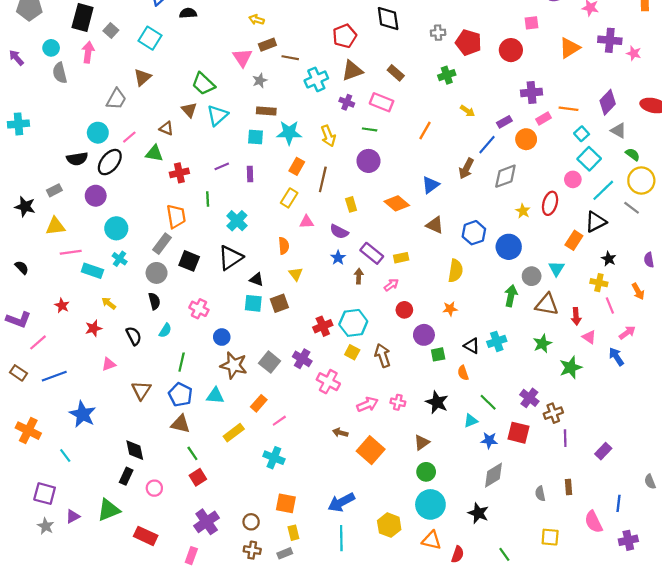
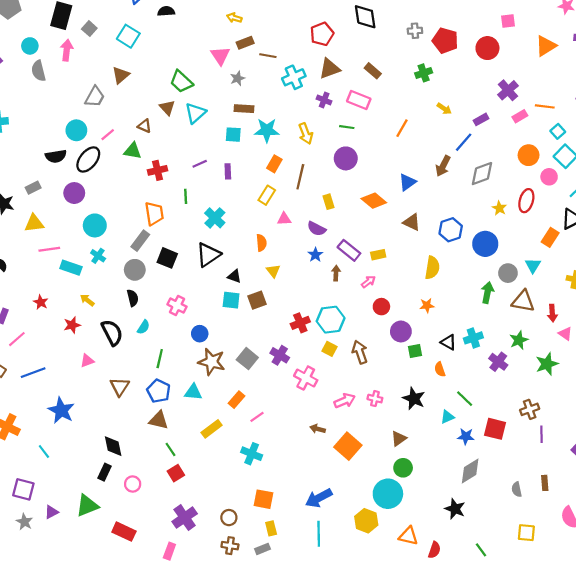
purple cross: (532, 92) -> (508, 90), turned -36
orange circle: (526, 139) -> (529, 155), moved
black semicircle: (134, 336) -> (112, 333), size x1.4
purple cross: (529, 398) -> (498, 362), moved
cyan circle: (430, 504) -> (388, 494), moved

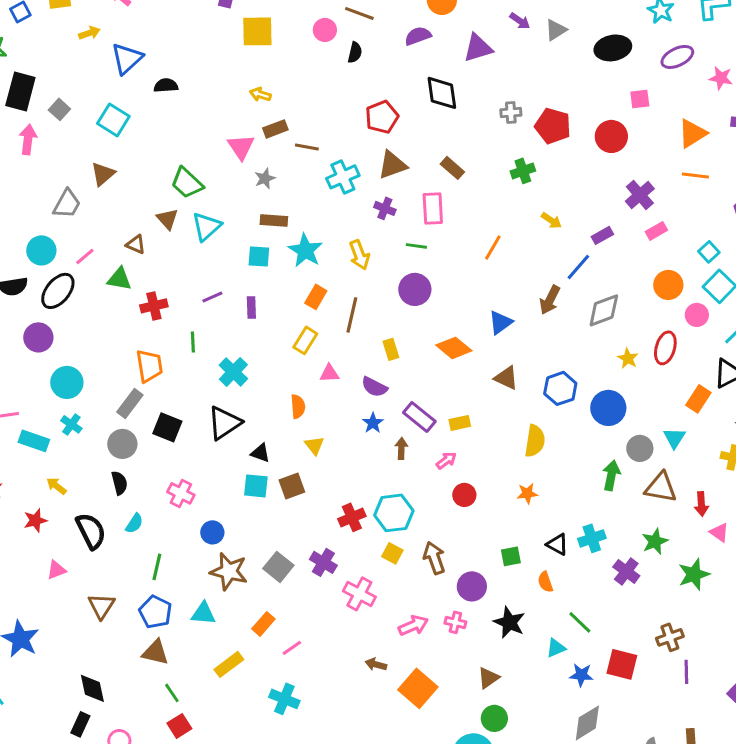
pink rectangle: (359, 100) -> (433, 208), turned 65
orange line: (545, 106) -> (695, 175), moved
cyan star: (267, 130) -> (305, 250), turned 30
purple circle: (401, 331) -> (472, 586), moved

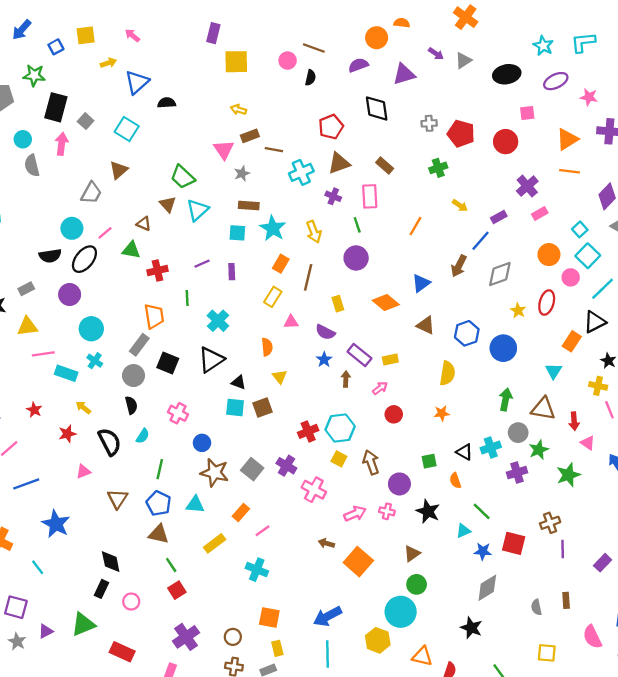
green line: (416, 246) -> (357, 225), turned 63
gray circle: (640, 448) -> (518, 433), moved
purple cross: (626, 571) -> (517, 473), turned 36

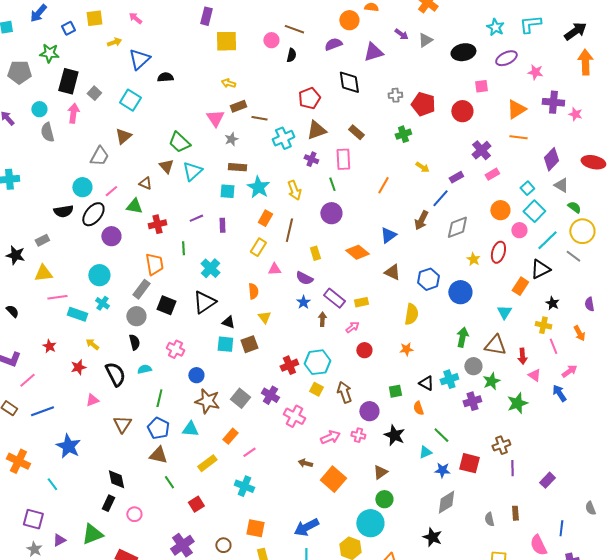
purple circle: (70, 295) -> (111, 236), moved
cyan semicircle: (143, 436) -> (144, 369), turned -136
red square: (177, 590) -> (196, 504), moved

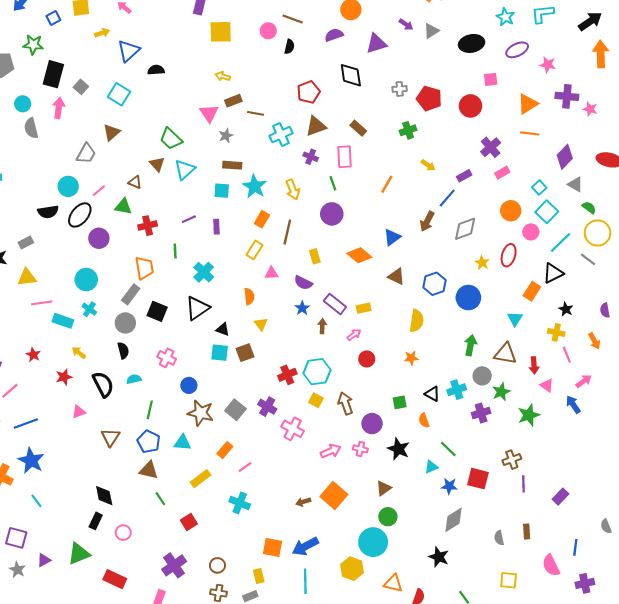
blue star: (68, 446) -> (31, 461), moved
brown arrow: (305, 463) -> (303, 502), moved, turned -32
orange square: (255, 528) -> (273, 547), moved

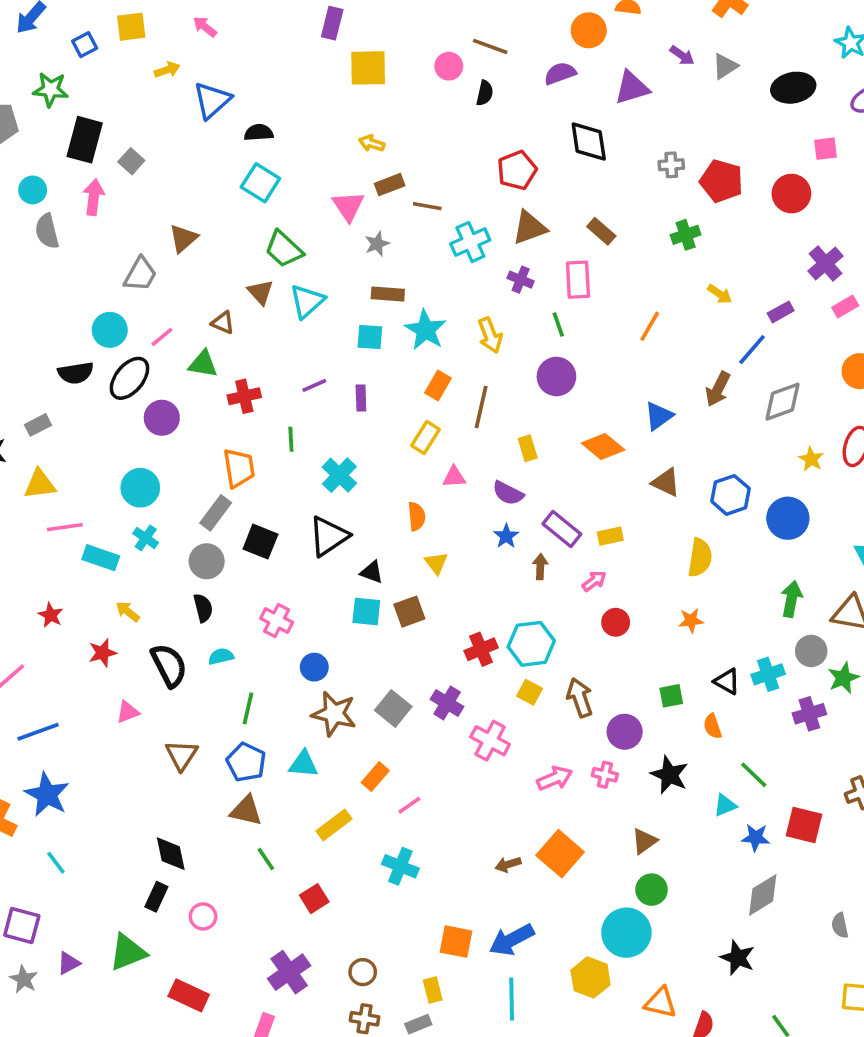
cyan square: (119, 94) -> (260, 183), moved

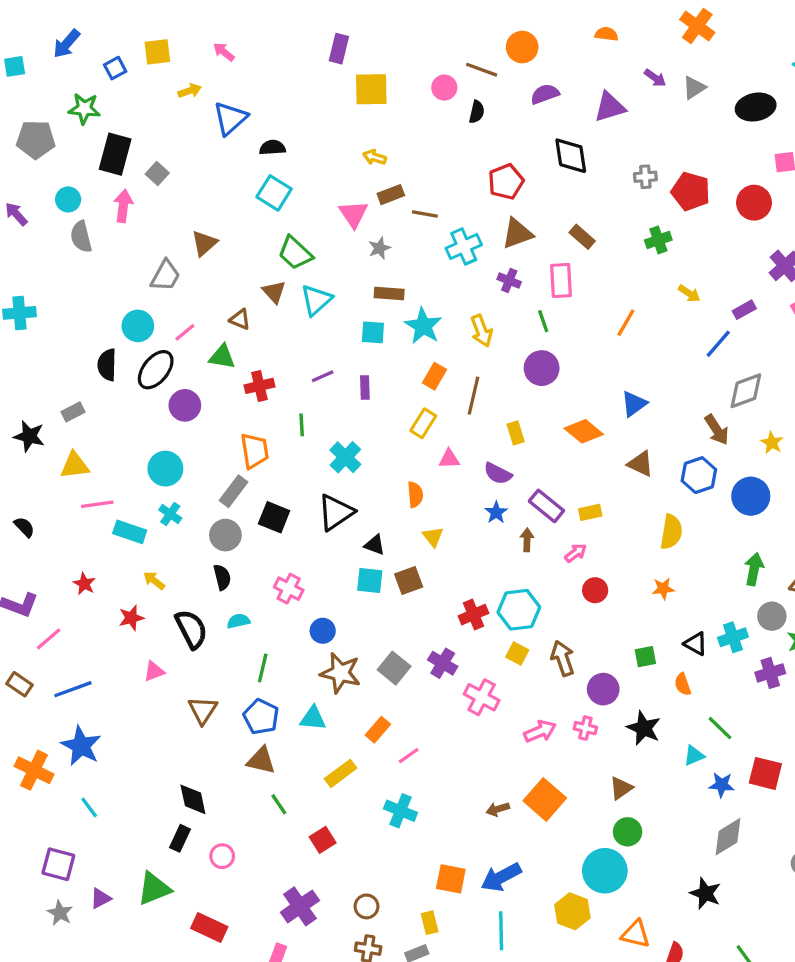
orange circle: (589, 30) -> (522, 47), moved
black semicircle: (76, 373) -> (107, 365), turned 100
brown arrow: (718, 389) -> (717, 430), moved, turned -60

